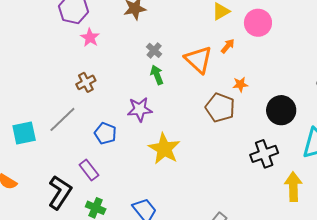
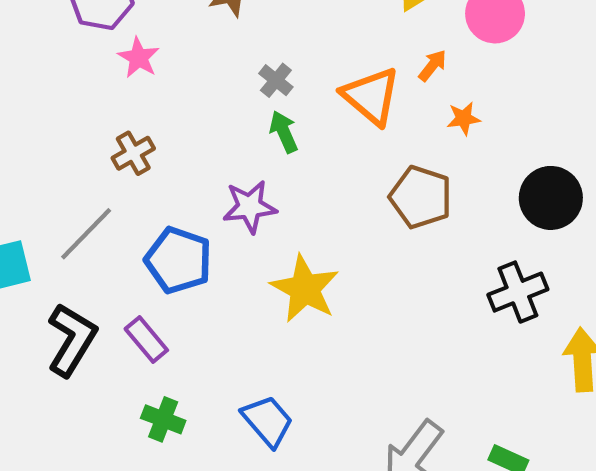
orange star: (240, 84) -> (464, 118), moved
blue pentagon: (105, 133) -> (178, 260), size x1.4
black L-shape: (60, 192) -> (72, 340), moved

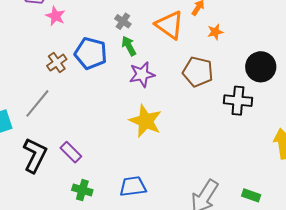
purple star: (250, 207) -> (142, 74), moved
blue pentagon: (178, 260) -> (91, 53), moved
black cross: (518, 292) -> (238, 101), moved, turned 32
blue trapezoid: (268, 421) -> (133, 186), turned -52

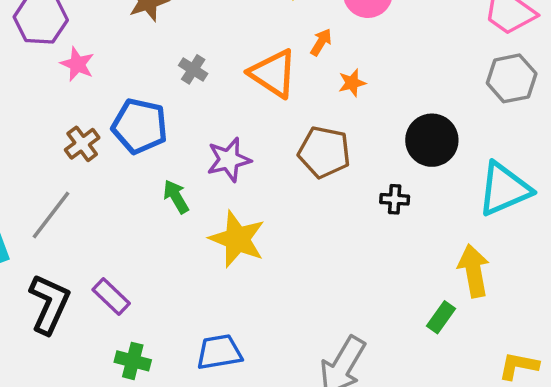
green arrow: (129, 46) -> (176, 197), moved
black cross: (238, 101) -> (395, 199), size x0.6
green rectangle: (251, 195) -> (441, 317), moved, turned -72

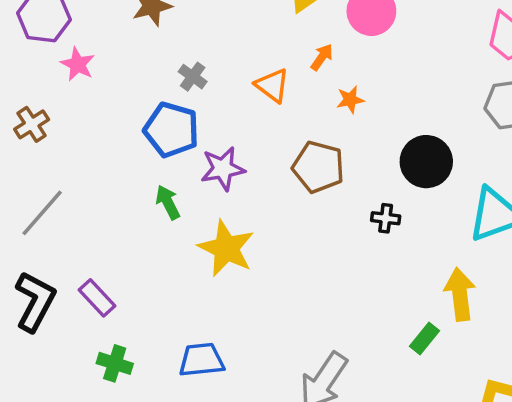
orange triangle: (273, 73) -> (272, 85), size x0.7
blue pentagon: (140, 126) -> (171, 130), moved
brown cross: (82, 144) -> (32, 124), moved

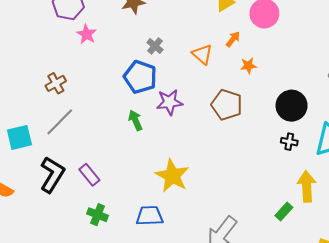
brown cross: (32, 124) -> (56, 83), moved
black cross: (386, 218) -> (289, 142), moved
yellow star: (226, 248) -> (172, 176), moved

